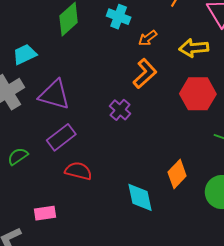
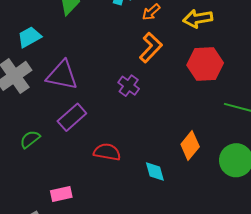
red semicircle: (78, 171) -> (107, 152), moved
cyan diamond: (140, 197) -> (155, 172), size x0.7

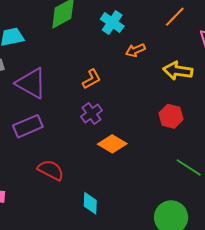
orange L-shape: (151, 48) -> (92, 79), moved, size x0.7
red hexagon: (205, 64) -> (171, 116), size x0.7
orange diamond: (190, 145) -> (112, 144), moved, turned 64

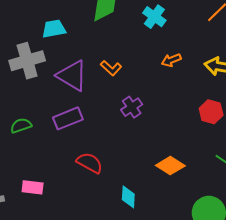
orange arrow: (135, 50) -> (171, 60), moved
orange L-shape: (92, 79) -> (111, 68), moved, turned 70
orange diamond: (112, 144) -> (170, 166), moved

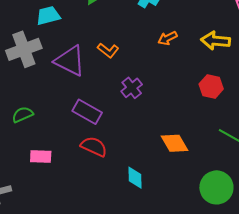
purple rectangle: (68, 118) -> (87, 112), moved, turned 56
orange diamond: (170, 166) -> (175, 143), turned 32
pink rectangle: (33, 187) -> (41, 156), moved

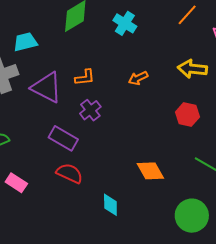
orange arrow: (168, 38) -> (138, 78), moved
orange L-shape: (108, 50) -> (85, 77), turned -45
purple cross: (132, 88) -> (90, 110), moved
pink rectangle: (41, 156) -> (16, 183), turned 30

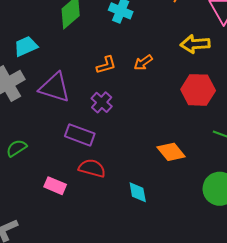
orange L-shape: (85, 77) -> (106, 65), moved
red hexagon: (187, 115) -> (198, 90), size x1.4
pink rectangle: (16, 183) -> (55, 186), moved

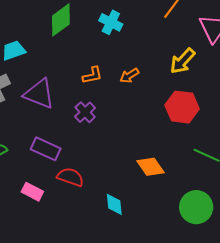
yellow arrow: (195, 44) -> (182, 61), turned -48
purple rectangle: (80, 135) -> (46, 149), moved

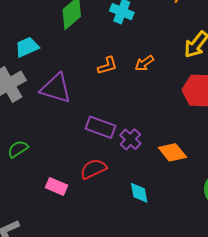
purple cross: (85, 112) -> (130, 139), moved
purple rectangle: (46, 149) -> (101, 127), moved
red semicircle: (70, 177) -> (93, 169), turned -40

